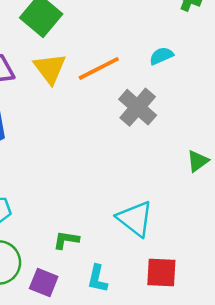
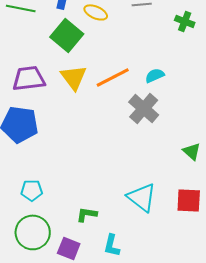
cyan semicircle: (161, 56) -> (155, 75), moved
green triangle: (198, 161) -> (192, 151), turned -42
red square: (161, 272) -> (189, 200), moved

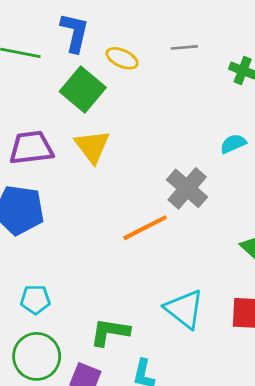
cyan semicircle: (155, 75) -> (233, 144), moved
orange line: (113, 77) -> (145, 228), moved
green L-shape: (87, 214) -> (110, 332), size x1.4

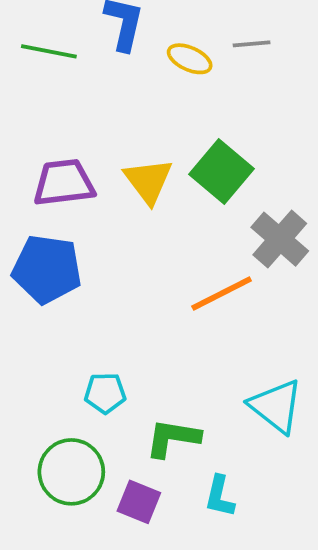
gray line: (184, 47) -> (252, 44), moved
green square: (83, 89) -> (222, 171), moved
cyan pentagon: (35, 300) -> (105, 393), moved

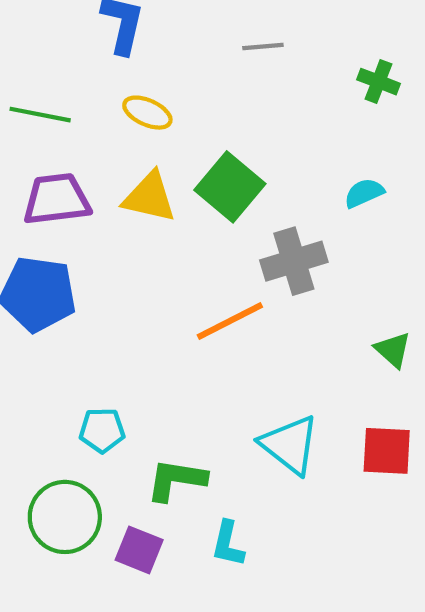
green line: (49, 51) -> (40, 115), moved
yellow ellipse: (190, 59) -> (147, 113), moved
yellow triangle: (148, 181) -> (149, 197), turned -40
gray cross: (280, 239) -> (294, 261), turned 32

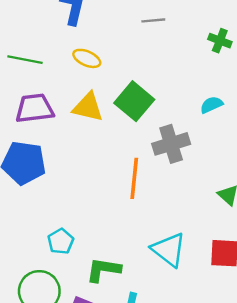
orange line: (230, 321) -> (134, 178), turned -57
cyan pentagon: (102, 430) -> (61, 241), turned -30

